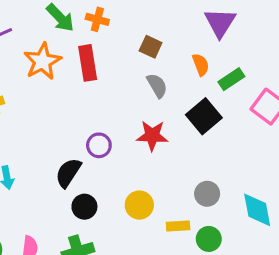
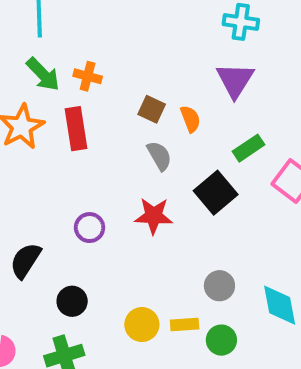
orange semicircle: (201, 65) -> (190, 119), moved
black semicircle: (68, 173) -> (26, 261), moved
yellow circle: (139, 205) -> (142, 325), moved

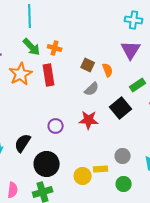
gray semicircle: (159, 156) -> (92, 89), turned 77
black circle: (72, 301) -> (47, 164), size x1.6
yellow rectangle: (185, 325) -> (101, 169), moved

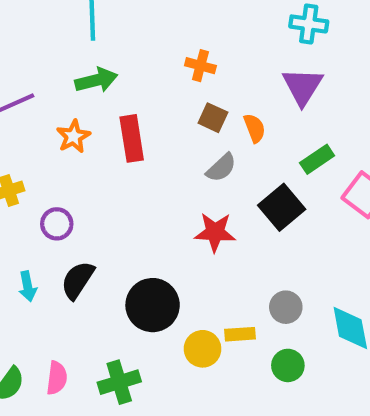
green arrow: (32, 47) -> (96, 80), turned -60
orange cross: (55, 48) -> (200, 66), moved
orange star: (21, 74) -> (73, 136), size x0.7
purple circle: (56, 126) -> (57, 224), moved
black circle: (47, 164) -> (153, 305), moved

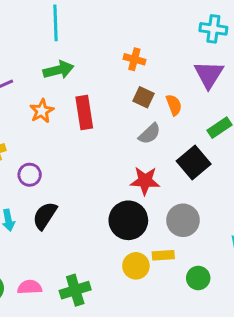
black circle: (153, 305) -> (128, 220), moved
gray circle: (286, 307) -> (183, 220), moved, size x1.4
pink semicircle: (57, 378) -> (30, 287), turned -100

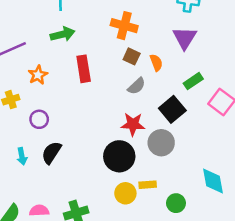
orange cross: (134, 59) -> (124, 26), size x1.5
orange star: (42, 111) -> (38, 75), moved
gray circle: (183, 220) -> (161, 143), moved

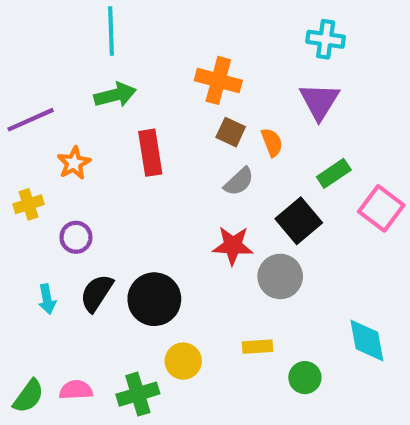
black circle: (119, 156) -> (154, 299), moved
yellow circle: (125, 193) -> (183, 361), moved

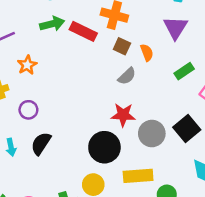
red rectangle: (150, 153) -> (83, 31), moved, turned -55
black square: (299, 221) -> (187, 129), moved
black circle: (154, 299) -> (104, 147), moved
yellow rectangle: (257, 347) -> (138, 176), size x1.6

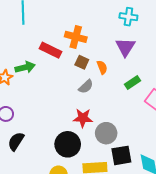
green arrow: (52, 24) -> (25, 67), moved
black square: (187, 129) -> (121, 155), moved, turned 30

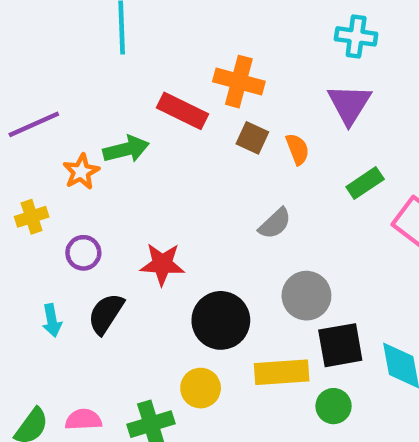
gray semicircle: (86, 87) -> (275, 224), moved
red star: (83, 118) -> (162, 264), moved

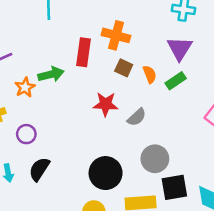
red rectangle: (183, 111) -> (83, 52), turned 72
green rectangle: (365, 183) -> (176, 81), moved
red star: (162, 264) -> (106, 104), moved

